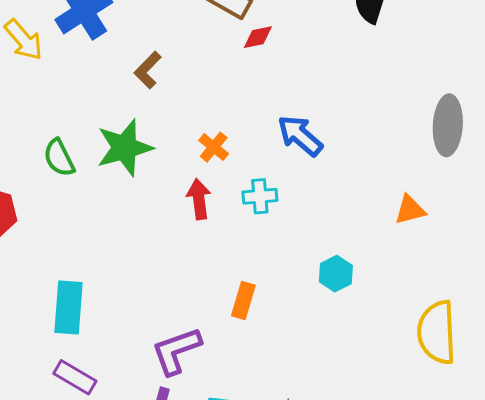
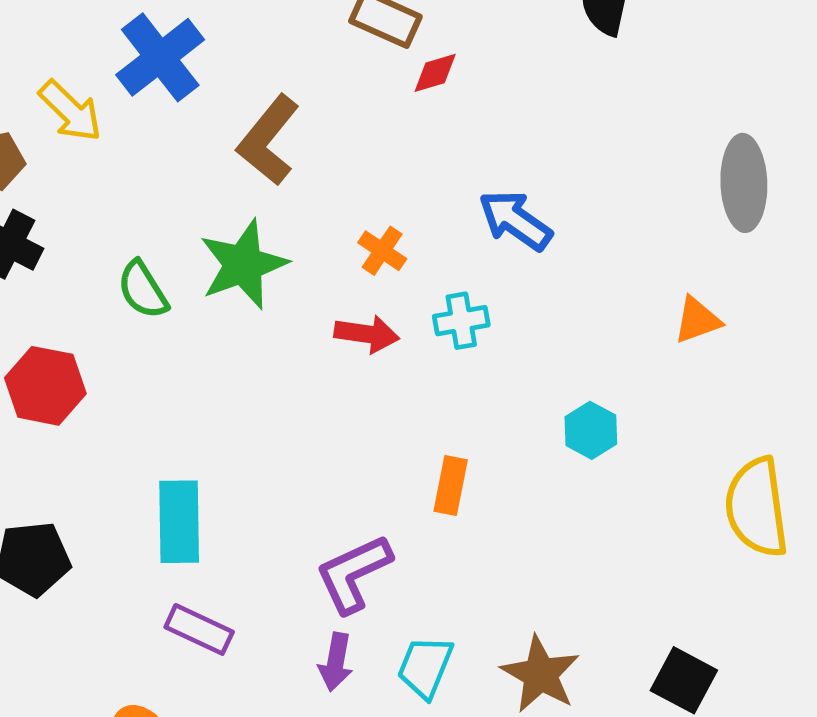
brown L-shape: (148, 70) -> (268, 140), size x1.5
red arrow: (199, 199) -> (367, 334), turned 111

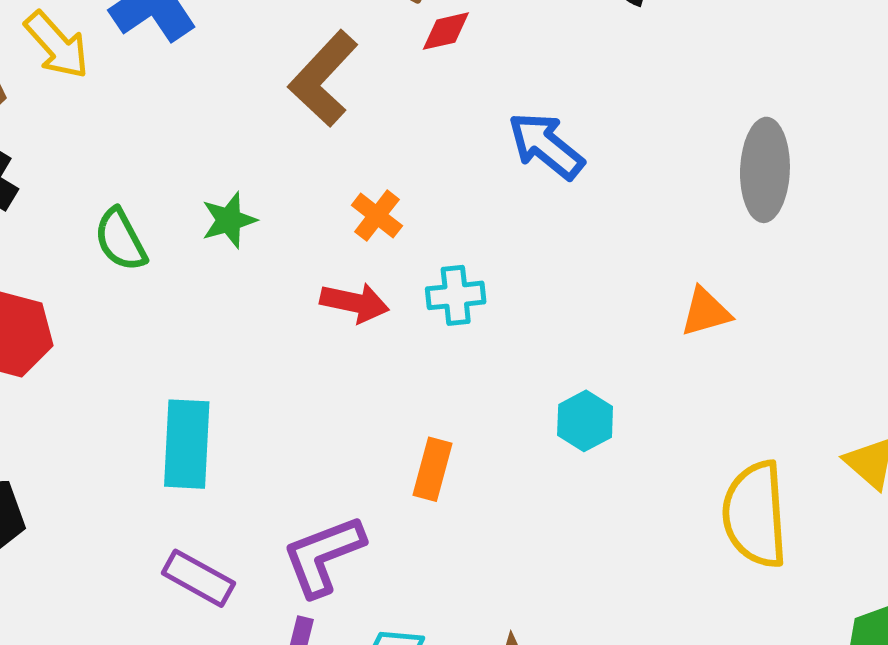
brown L-shape: (268, 140) -> (323, 78), moved
blue arrow: (515, 220) -> (546, 146), moved
green star: (243, 264) -> (229, 220), size x0.6
cyan rectangle: (179, 522) -> (187, 444), moved
purple rectangle: (199, 629) -> (198, 578), moved

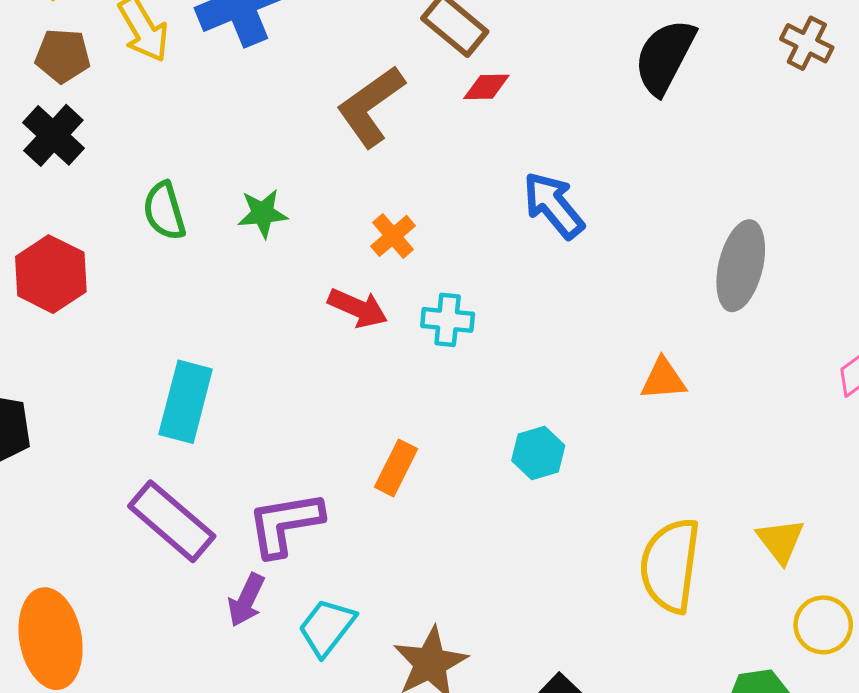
purple rectangle: (198, 578) -> (172, 521), size x1.4

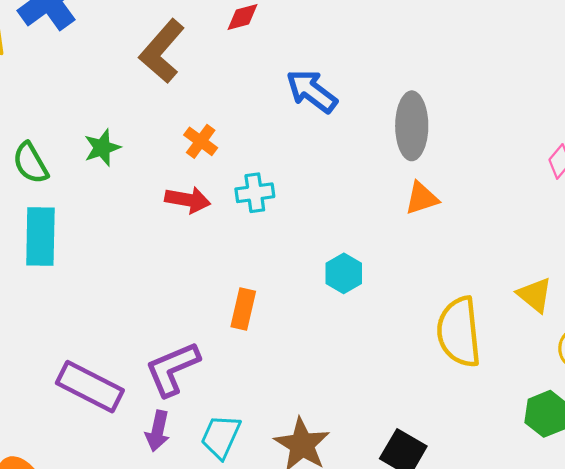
gray ellipse: (741, 266) -> (412, 126), moved
cyan rectangle: (186, 402) -> (40, 237), moved

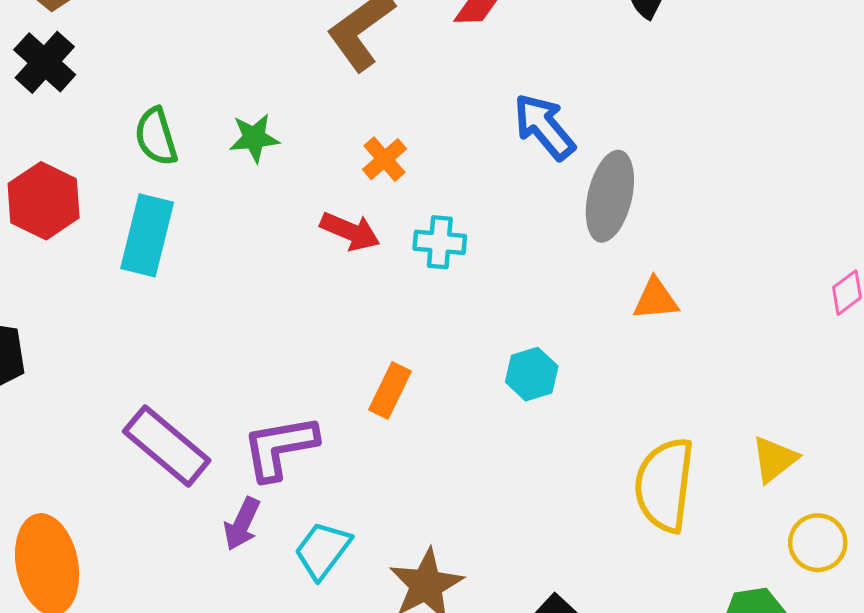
gray ellipse: (412, 126) -> (610, 196), moved
yellow triangle: (535, 295) -> (774, 459), turned 30

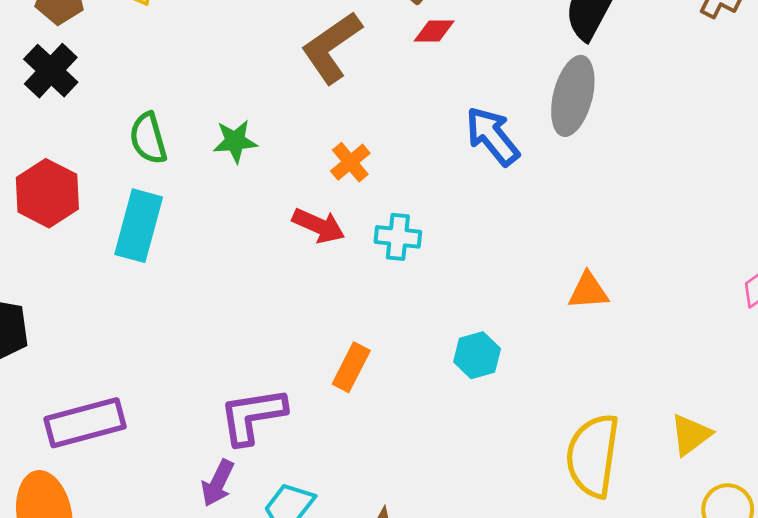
gray ellipse: (610, 196) -> (573, 96), moved
purple rectangle: (167, 446) -> (85, 423), moved, turned -56

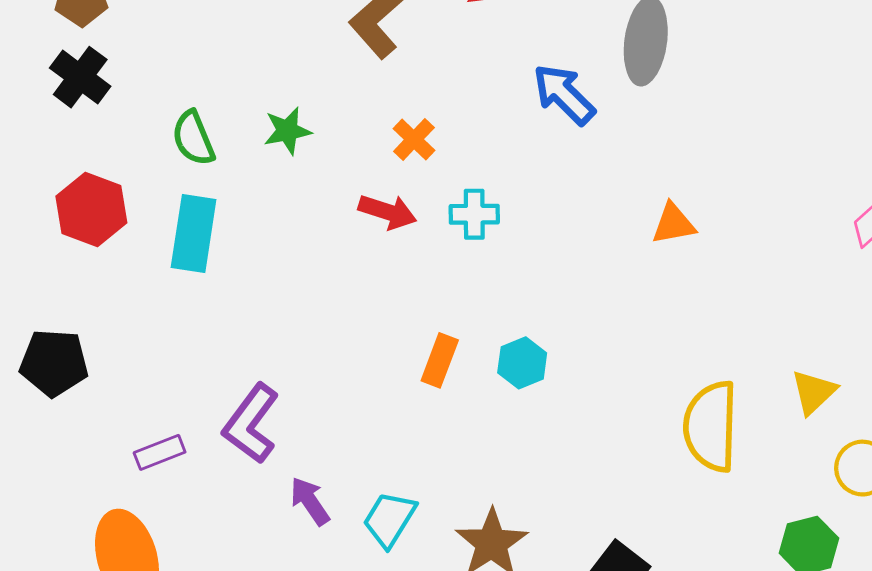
orange triangle: (588, 291) -> (673, 224), moved
cyan hexagon: (477, 355) -> (522, 363), moved
purple L-shape: (253, 416) -> (251, 424), moved, turned -38
purple rectangle: (85, 423) -> (160, 452), size x0.6
purple arrow: (218, 483) -> (310, 501), turned 126

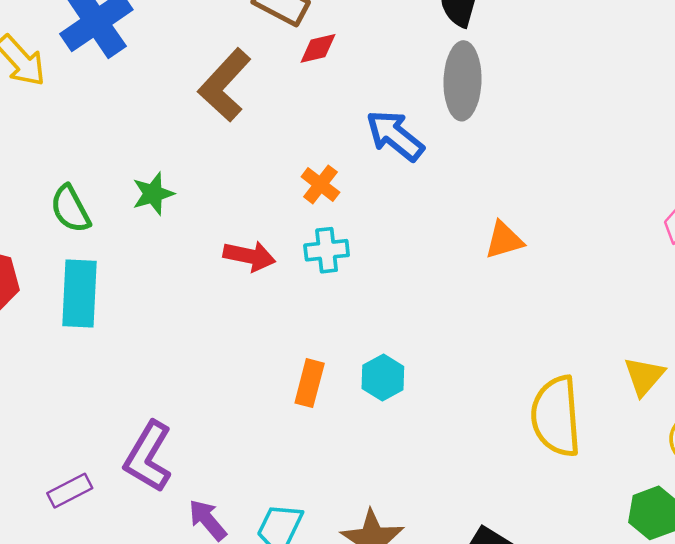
orange cross: (414, 139) -> (320, 184), moved

